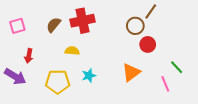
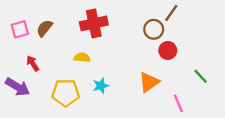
brown semicircle: (54, 25) -> (44, 28), moved
red arrow: (29, 56) -> (33, 63), turned 136
pink line: (165, 84) -> (178, 103), moved

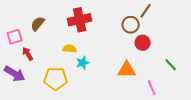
pink square: (20, 29) -> (15, 37), moved
orange triangle: (149, 82) -> (127, 70), turned 36
cyan star: (101, 86) -> (83, 63), moved

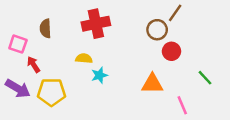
brown semicircle: (38, 24) -> (45, 28), turned -42
pink square: (15, 37) -> (18, 44), turned 35
yellow pentagon: (56, 79) -> (51, 92), moved

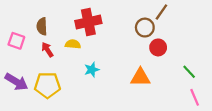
yellow semicircle: (84, 58) -> (73, 44), moved
red arrow: (33, 64) -> (47, 50), moved
pink line: (182, 105) -> (195, 97), moved

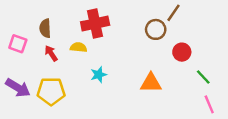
red circle: (158, 47) -> (182, 52), moved

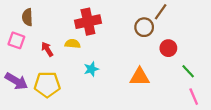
brown semicircle: (45, 28) -> (27, 17), moved

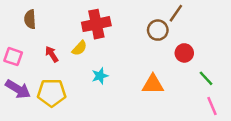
pink square: (16, 40) -> (13, 57), moved
yellow semicircle: (73, 44) -> (79, 48), turned 128

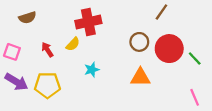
brown semicircle: (30, 19) -> (27, 18), turned -105
brown circle: (158, 30) -> (139, 42), moved
red circle: (184, 53) -> (169, 49), size x1.6
green line: (206, 78) -> (195, 59), moved

